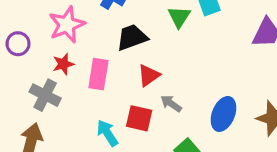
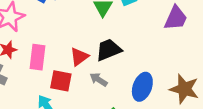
black trapezoid: (132, 37) -> (109, 50), moved
red square: (139, 118) -> (61, 81), moved

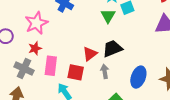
pink rectangle: (38, 57) -> (51, 66), moved
gray arrow: (99, 80) -> (105, 71), turned 48

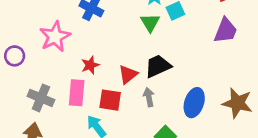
red star: (35, 48) -> (90, 65), moved

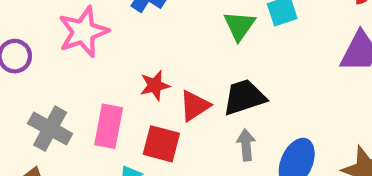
red star: (90, 65) -> (155, 85), moved
gray arrow: (149, 97) -> (246, 145), moved

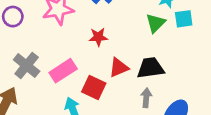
red star: (155, 85) -> (98, 37), moved
pink rectangle: (109, 126) -> (63, 71), turned 36

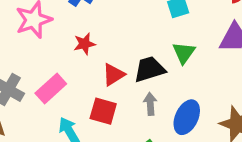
green triangle: (155, 23) -> (184, 53), moved
red square: (94, 87) -> (103, 111), moved

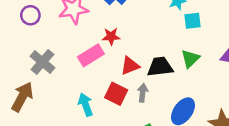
pink rectangle: (51, 89) -> (91, 55), moved
gray arrow: (150, 104) -> (143, 93), moved

